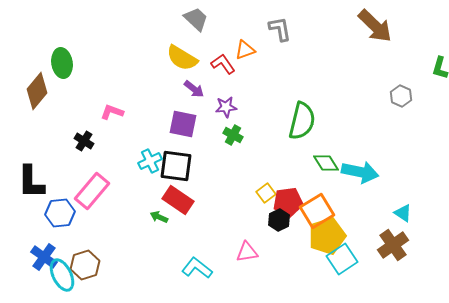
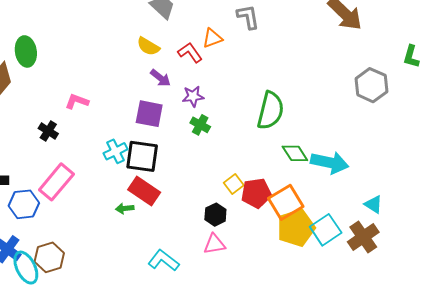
yellow semicircle: (182, 58) -> (148, 46), size x0.7
gray hexagon: (401, 96) -> (371, 85), size x1.5
green arrow: (159, 217) -> (125, 208), turned -30
black hexagon: (279, 220) -> (215, 215), moved
cyan square: (342, 259) -> (326, 230), moved

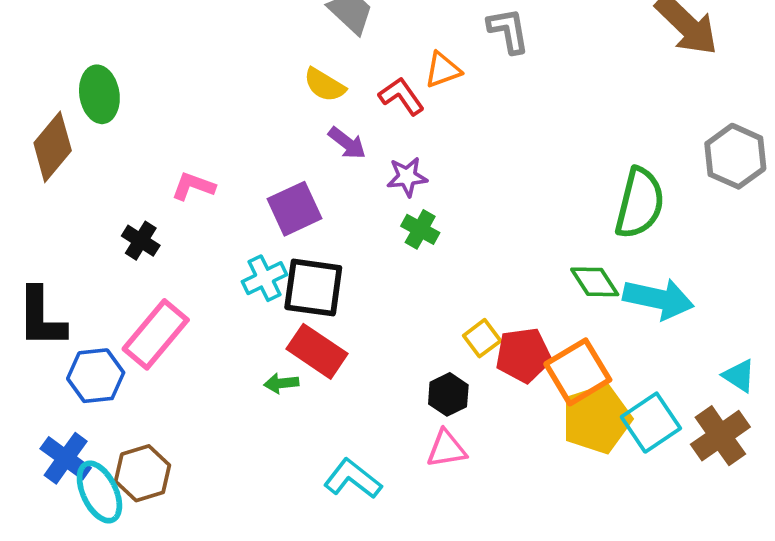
green semicircle: (270, 111) -> (640, 203), moved
purple square: (149, 114) -> (295, 209), moved, turned -36

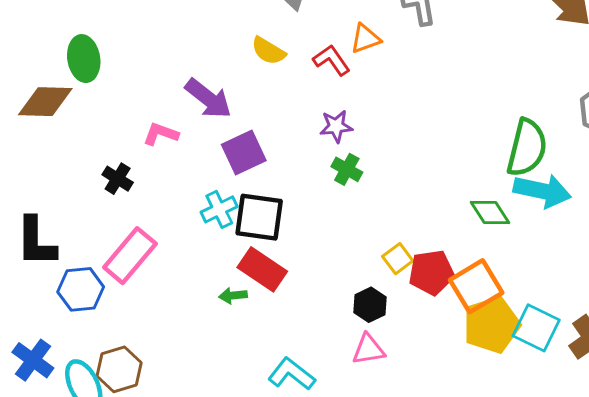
purple arrow: (347, 143) -> (208, 99), moved, size x1.5
brown diamond: (53, 147) -> (45, 102), turned 52
cyan arrow: (658, 299) -> (542, 191), moved
cyan square: (651, 423) -> (536, 328), turned -30
blue cross: (66, 458) -> (33, 360), moved

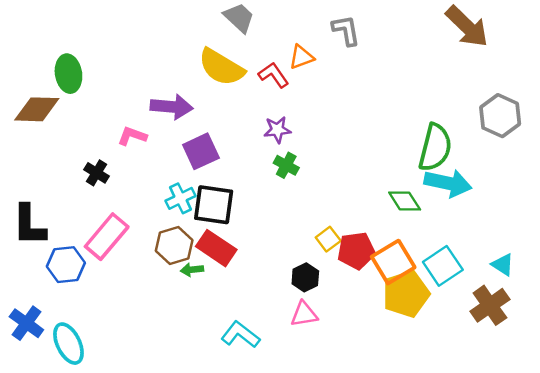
yellow semicircle: (268, 51) -> (221, 67), size x1.6
purple arrow: (208, 99) -> (172, 107), turned -33
cyan square: (536, 328) -> (443, 266), moved, turned 30
brown hexagon: (119, 369) -> (174, 246), moved

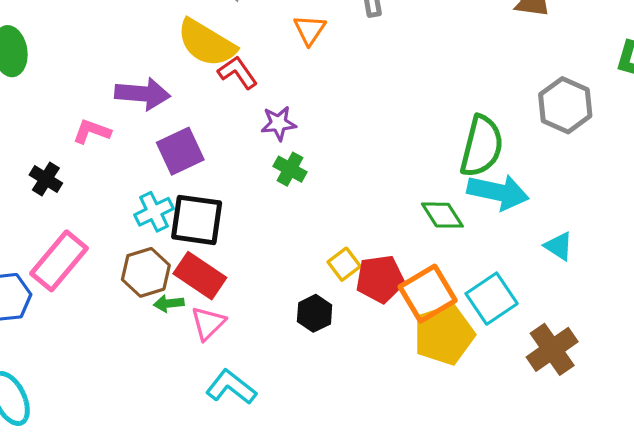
orange triangle: (301, 57) -> (310, 30), turned -36
red L-shape: (273, 75) -> (238, 72), moved
cyan triangle: (503, 265) -> (559, 246), moved
pink triangle: (304, 314) -> (208, 323), moved, turned -36

